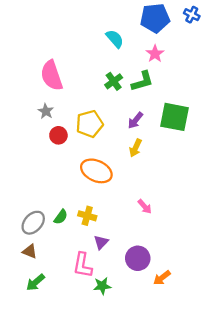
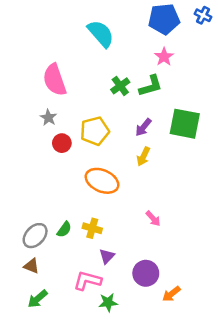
cyan semicircle: (115, 39) -> (101, 34), moved, size x1.4
pink L-shape: (83, 265) -> (87, 281), turned 95

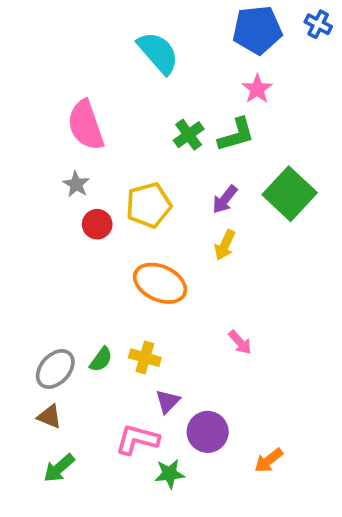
green square: (185, 124) -> (290, 194), turned 32
purple circle: (146, 273) -> (208, 432), moved

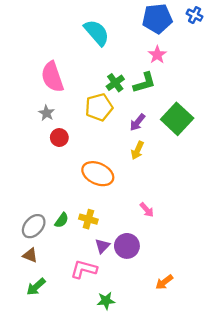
yellow pentagon: (149, 205) -> (99, 107), moved
purple circle: (208, 432) -> (127, 246), moved
green star: (170, 474) -> (106, 301), moved

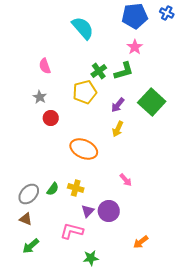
pink semicircle: (52, 77) -> (45, 66), size x0.6

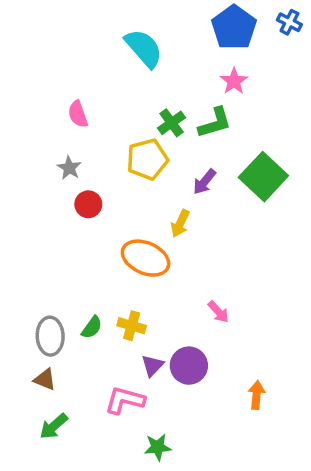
blue pentagon: (135, 16) -> (234, 27), turned -30
yellow arrow: (118, 129) -> (180, 223), moved
gray ellipse: (29, 194) -> (50, 336), turned -45
orange arrow: (141, 242) -> (256, 395), moved, turned 133

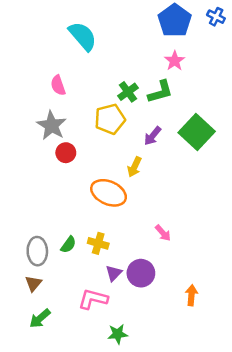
cyan semicircle: (144, 48) -> (83, 36), moved
gray star: (69, 168) -> (52, 125), size x1.6
brown triangle: (45, 379) -> (33, 284), turned 48

